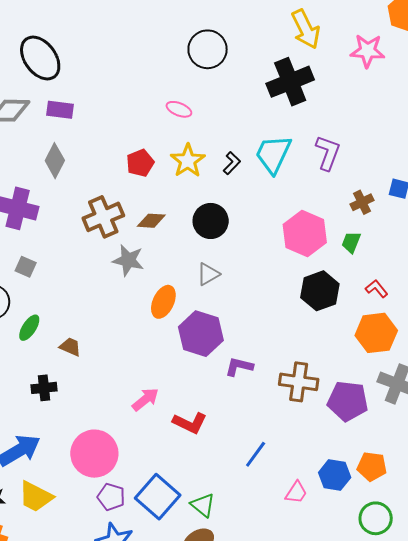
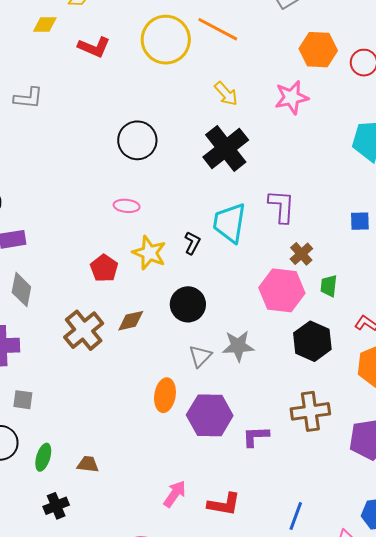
yellow arrow: (306, 29) -> (226, 94), size x0.7
brown cross: (362, 202) -> (301, 254), moved
gray star: (128, 260) -> (238, 346), moved
brown cross: (299, 382) -> (310, 411), moved
black cross: (44, 388) -> (56, 506), moved

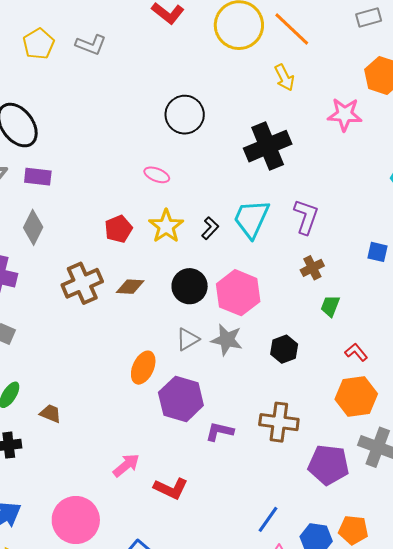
yellow arrow: (226, 94) -> (284, 77), moved
pink hexagon: (282, 290) -> (238, 293), moved
black hexagon: (312, 341) -> (284, 349), moved, size x0.7
blue line: (296, 516) -> (268, 519), moved

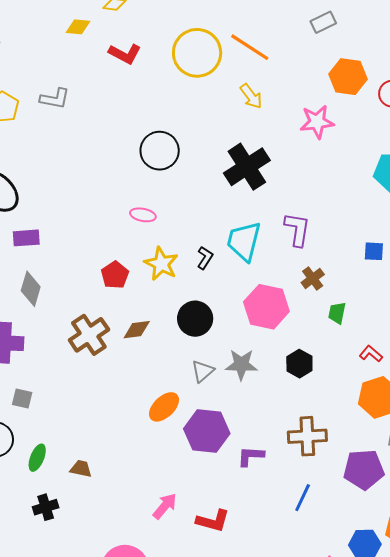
pink hexagon: (238, 293) -> (266, 307), moved
orange ellipse: (143, 368) -> (164, 407), turned 32
blue line: (268, 519) -> (303, 498), moved

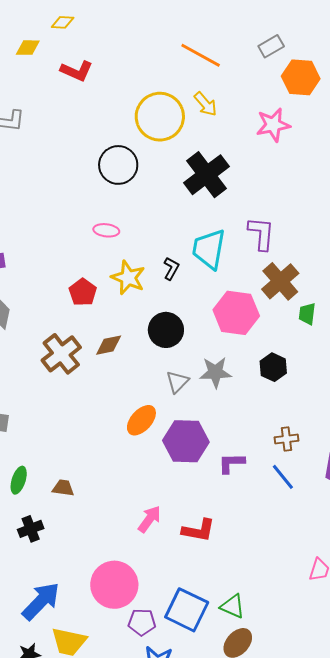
gray rectangle: (323, 22) -> (271, 46), moved
yellow circle: (197, 53) -> (160, 117), moved
brown cross: (313, 278) -> (280, 281), size x1.6
brown cross: (307, 436) -> (287, 439), size x0.6
blue line: (303, 498) -> (283, 477), moved, turned -60

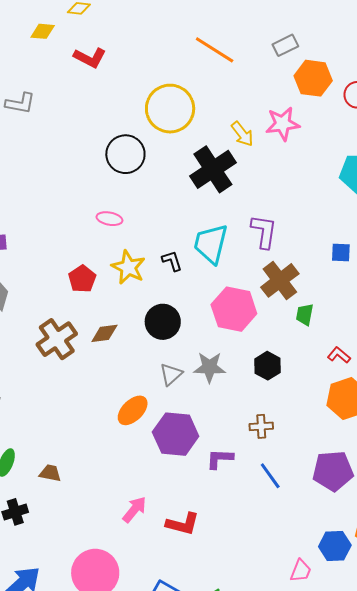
yellow arrow: (206, 104) -> (242, 134), moved
black L-shape: (171, 269) -> (172, 261), turned -50
brown cross: (287, 439) -> (261, 426), moved

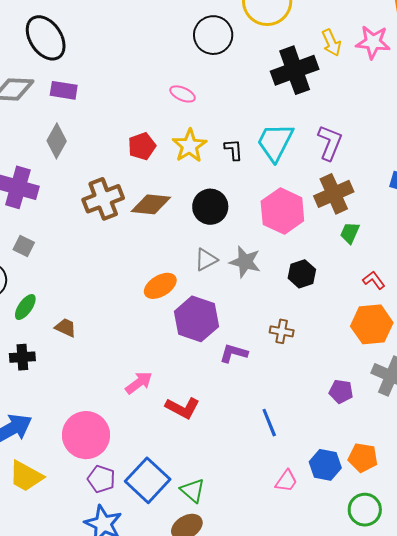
brown diamond: (104, 333) -> (151, 204), size x1.4
purple pentagon: (333, 471) -> (341, 391), size x0.6
blue line: (270, 476) -> (269, 423), moved

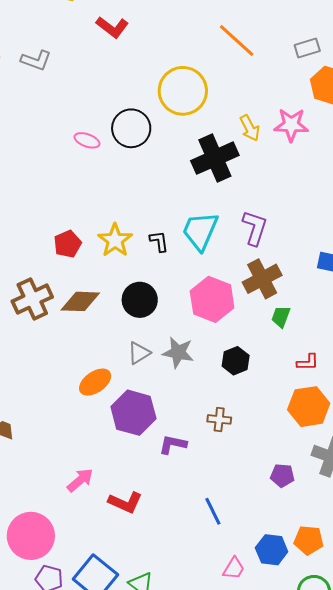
pink ellipse: (183, 94) -> (87, 140), moved
red L-shape: (374, 280) -> (308, 362), turned 130

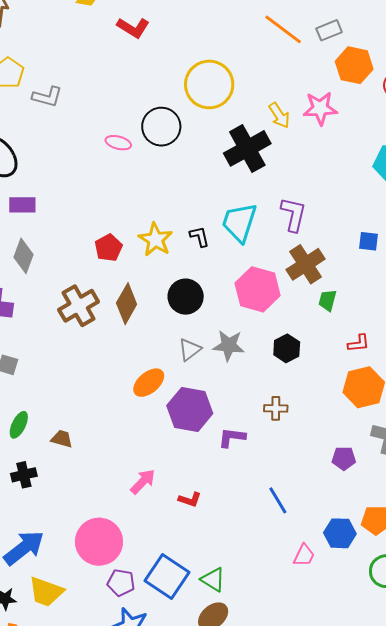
orange line: (237, 40) -> (283, 29), moved
gray L-shape: (36, 60) -> (47, 97), moved
brown diamond: (80, 301) -> (127, 304), turned -57
red L-shape: (125, 502) -> (190, 500), size x0.7

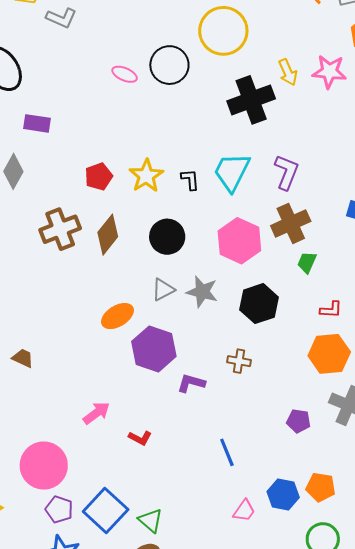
purple rectangle: (22, 205) -> (37, 123), moved
black hexagon: (287, 348) -> (259, 304), size x1.4

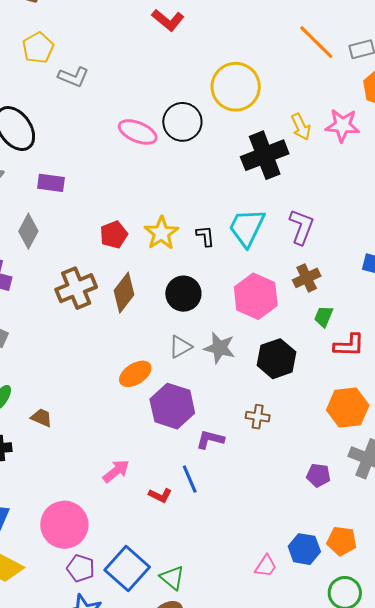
pink ellipse: (125, 74) -> (138, 132), size x1.5
brown cross: (291, 223) -> (307, 278), size x0.7
red L-shape: (331, 310) -> (349, 345), moved, size x1.4
blue line: (227, 452) -> (190, 479), moved

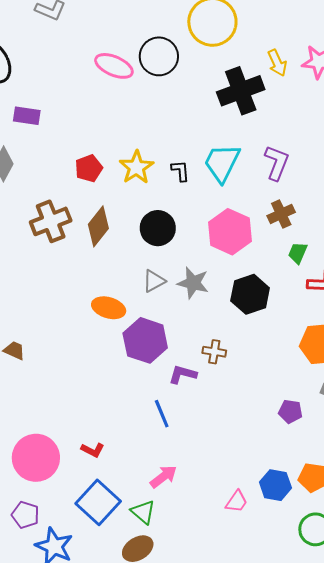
orange ellipse: (135, 374) -> (109, 308), turned 48
brown cross: (258, 417) -> (214, 352), moved
pink arrow: (116, 471) -> (164, 477), moved
red L-shape: (160, 495) -> (93, 450), moved
purple pentagon: (81, 568) -> (25, 515), moved

